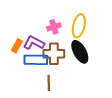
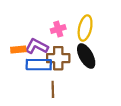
orange rectangle: (17, 46) -> (18, 50), turned 56

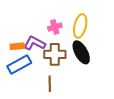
blue rectangle: (39, 65) -> (19, 65), moved, turned -30

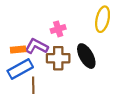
yellow ellipse: (80, 26) -> (103, 19), moved
brown line: (50, 84) -> (33, 85), moved

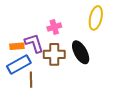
purple L-shape: (36, 46) -> (34, 43), turned 45

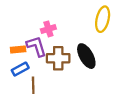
pink cross: (54, 27) -> (48, 29), moved
blue rectangle: (19, 64) -> (20, 69), size x0.7

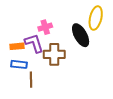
black ellipse: (86, 56) -> (81, 35), moved
blue rectangle: (20, 69) -> (19, 64), turned 35

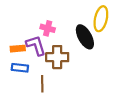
pink cross: (45, 27) -> (48, 28), turned 32
brown line: (31, 80) -> (42, 84), moved

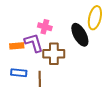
blue rectangle: (20, 68) -> (19, 73), moved

